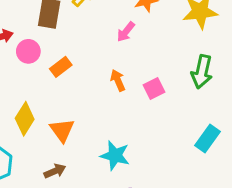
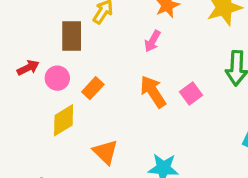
orange arrow: (118, 80) -> (153, 92), size x1.5
yellow diamond: (25, 119) -> (64, 120), moved, turned 36

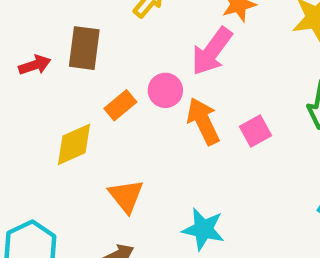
brown rectangle: (72, 36) -> (84, 48), moved
pink arrow: (152, 41) -> (212, 51), size x1.6
pink circle: (57, 78) -> (165, 90), moved

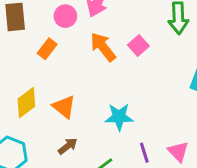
pink circle: (165, 90) -> (65, 16), moved
yellow diamond: (74, 144) -> (26, 103), moved

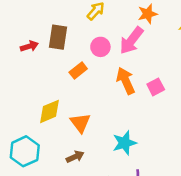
cyan star: (119, 117) -> (124, 143), turned -30

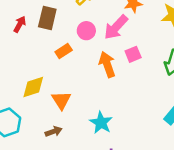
red arrow: (29, 46) -> (20, 24), turned -49
pink square: (156, 87) -> (133, 54), moved
cyan star: (124, 143) -> (101, 123), turned -30

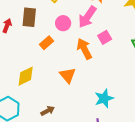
orange triangle: (61, 100) -> (68, 75), moved
cyan star: (101, 123) -> (104, 98), moved, turned 30

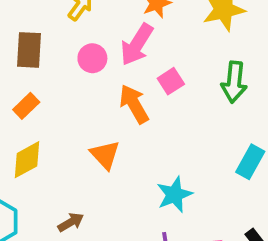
orange rectangle: (47, 43) -> (26, 106), moved

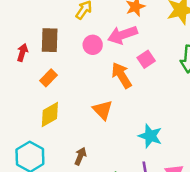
pink arrow: (137, 45) -> (123, 35), turned 40
cyan star: (174, 195) -> (150, 136), turned -30
brown arrow: (71, 222) -> (80, 156), turned -36

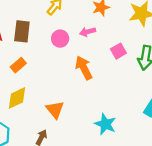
pink arrow: (123, 35) -> (88, 32), size x0.6
pink square: (146, 59) -> (118, 51), moved
orange triangle: (103, 110) -> (55, 110), moved

